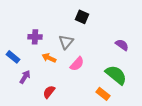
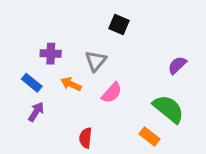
purple semicircle: (122, 45) -> (177, 65), turned -80
blue rectangle: (13, 57) -> (32, 83), moved
red semicircle: (49, 92) -> (86, 138), moved, turned -32

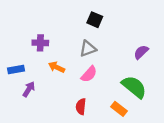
gray triangle: (96, 61) -> (88, 49), moved, turned 30
blue rectangle: (32, 83) -> (16, 69), moved, turned -49
red semicircle: (86, 138) -> (81, 107), moved

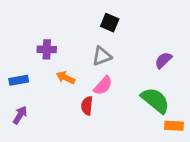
purple arrow: (29, 89) -> (20, 115), moved
red semicircle: (81, 107) -> (87, 106), moved
orange rectangle: (119, 109) -> (174, 126), moved, turned -35

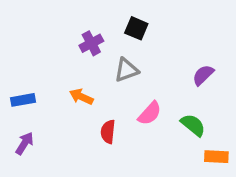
purple cross: (47, 49) -> (91, 43), moved, turned -30
pink semicircle: (103, 86) -> (150, 113), moved
green semicircle: (155, 100) -> (193, 125), size x0.7

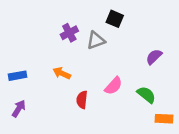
black square: (136, 28) -> (115, 19), moved
gray triangle: (126, 70) -> (96, 40), moved

